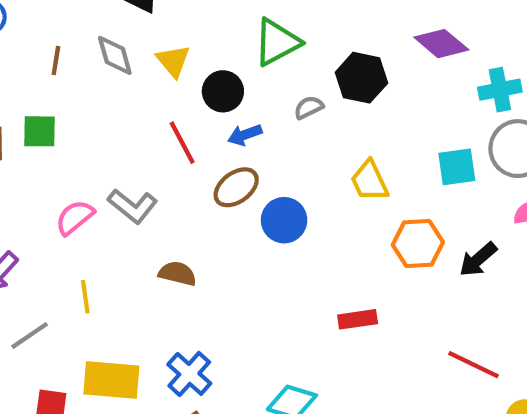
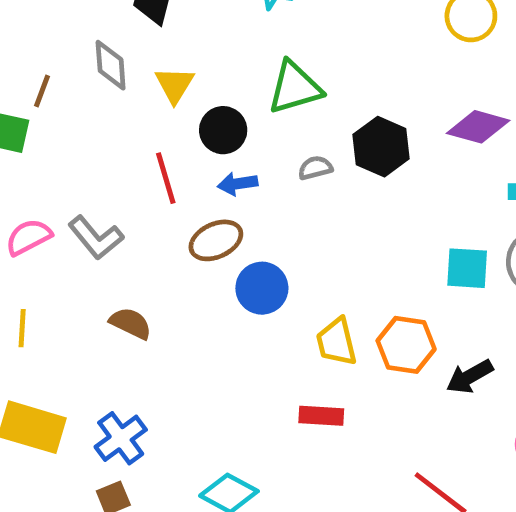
purple diamond: (441, 44) -> (478, 127), turned -36
brown line: (56, 61) -> (42, 91), moved
yellow trapezoid: (369, 181) -> (337, 342), moved

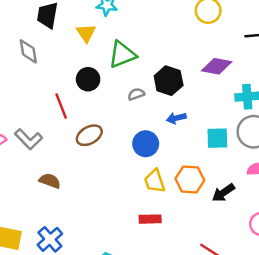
yellow triangle: (175, 85) -> (86, 33), moved
blue arrow: (238, 184) -> (176, 118), moved
blue circle: (262, 288) -> (146, 144), moved

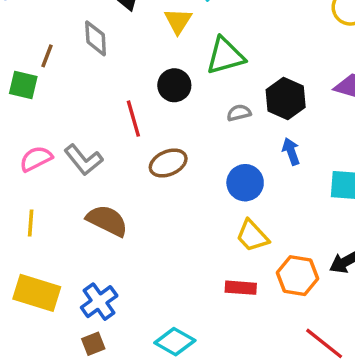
blue arrow: (176, 118) -> (291, 151), turned 78
orange hexagon: (190, 180) -> (297, 276), moved
brown semicircle: (50, 181) -> (107, 221), size x1.4
yellow trapezoid: (155, 181) -> (252, 236), turned -30

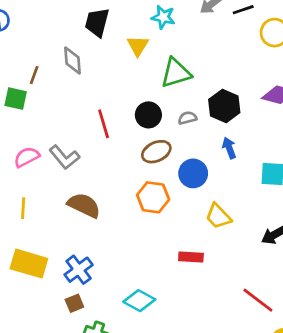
black circle: (174, 85) -> (148, 115), moved
brown ellipse: (168, 163) -> (156, 152), moved
yellow trapezoid: (252, 236) -> (218, 216), moved
orange hexagon: (297, 276) -> (153, 197), moved

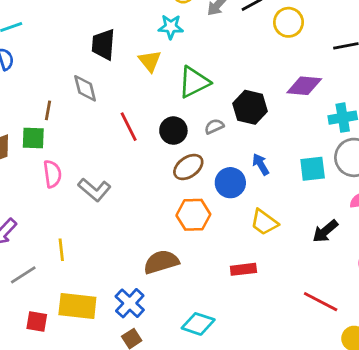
red line: (104, 124) -> (129, 127), moved
blue arrow: (229, 148) -> (261, 164), moved
pink semicircle: (27, 157) -> (52, 174), moved, turned 120
brown semicircle: (84, 205) -> (161, 262), moved, turned -32

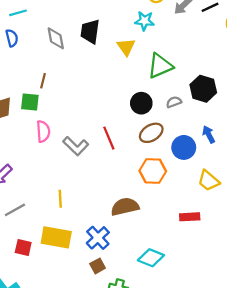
gray diamond: (85, 88) -> (56, 38), moved
red line: (129, 127) -> (109, 138), moved
yellow line: (61, 250) -> (60, 199), moved

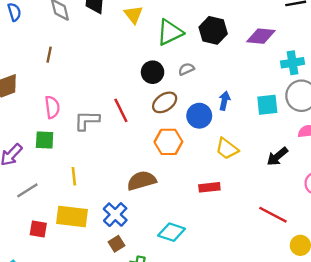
black hexagon: (203, 89) -> (213, 30), moved
green square: (30, 102) -> (45, 140), moved
blue arrow: (209, 134) -> (224, 101), turned 42
gray L-shape: (76, 146) -> (87, 120), turned 140

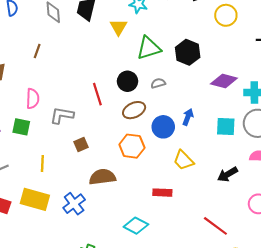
purple diamond: (261, 36) -> (224, 81), moved
red line: (121, 110) -> (97, 94), moved
cyan diamond: (172, 232) -> (136, 226), moved
brown square: (117, 244) -> (81, 145), moved

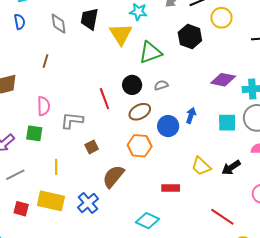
yellow triangle: (118, 27) -> (121, 34), size x1.4
black hexagon: (188, 52) -> (190, 36), moved
yellow trapezoid: (183, 160) -> (201, 166), moved
brown semicircle: (102, 177) -> (113, 176), turned -40

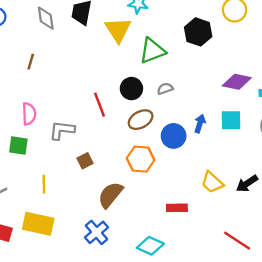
cyan square: (227, 123) -> (231, 120), moved
blue cross: (88, 203) -> (97, 232), moved

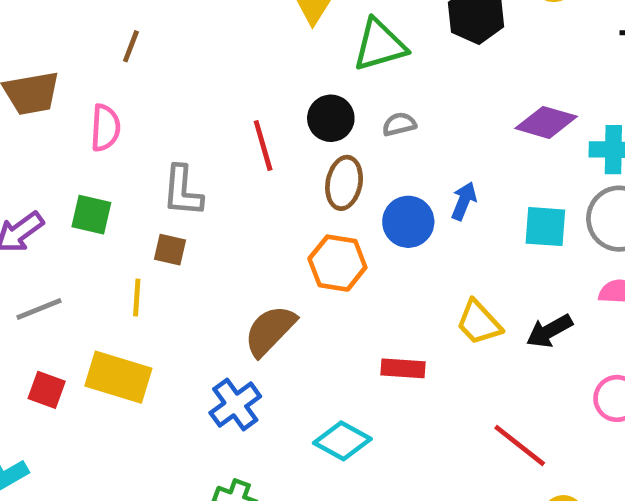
pink semicircle: (29, 114) -> (105, 128), moved
brown ellipse: (141, 120) -> (344, 183), turned -55
cyan square: (231, 120) -> (545, 227), moved
gray L-shape: (62, 130) -> (183, 191), turned -96
brown square: (85, 161) -> (170, 250), moved, turned 35

